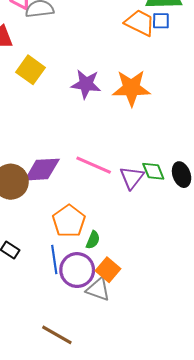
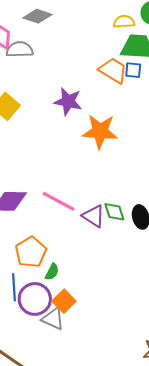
purple star: (86, 84) -> (68, 101), moved
purple triangle: (132, 178) -> (94, 216), turned -40

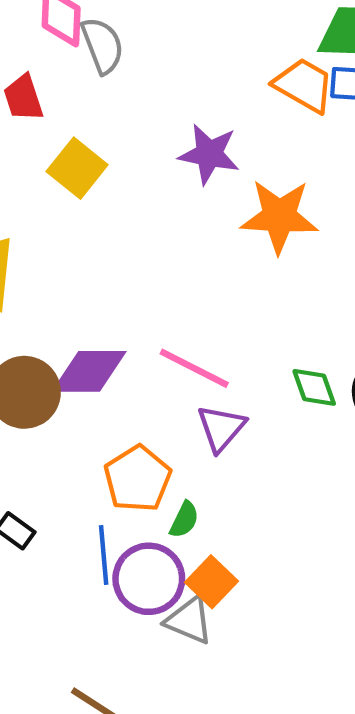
gray semicircle: (20, 49) -> (102, 45), turned 72
purple triangle: (94, 216) -> (221, 428), moved, turned 40

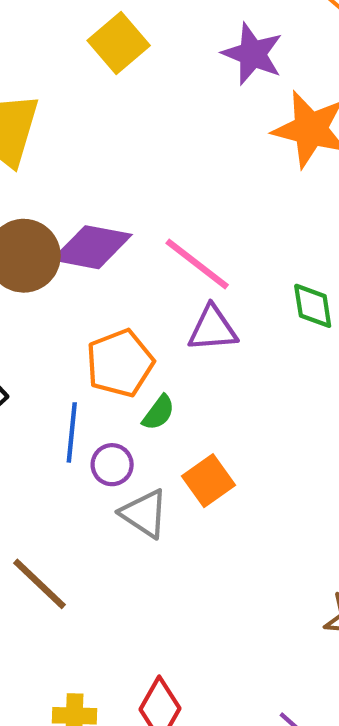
purple triangle: (221, 428) -> (213, 329), turned 34
purple circle: (149, 579) -> (112, 465), size x0.6
orange square: (211, 582) -> (208, 481), moved

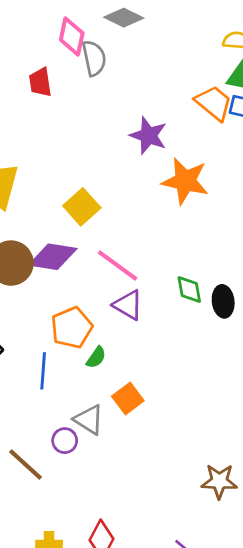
yellow square: (119, 43) -> (82, 207), moved
purple triangle: (213, 329) -> (128, 305), turned 36
purple circle: (112, 465) -> (65, 441), moved

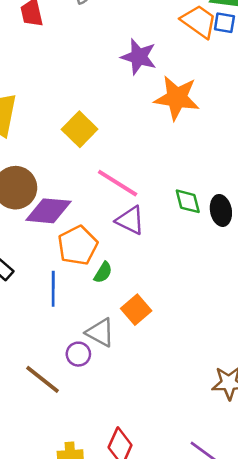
purple diamond: (53, 257) -> (48, 211), moved

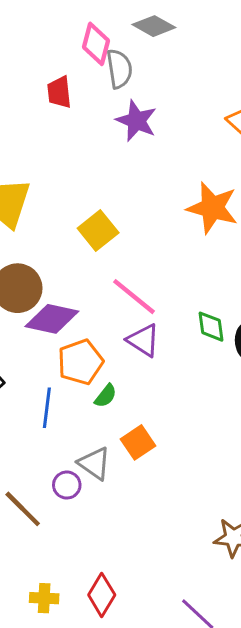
purple star: (139, 57) -> (136, 121), moved

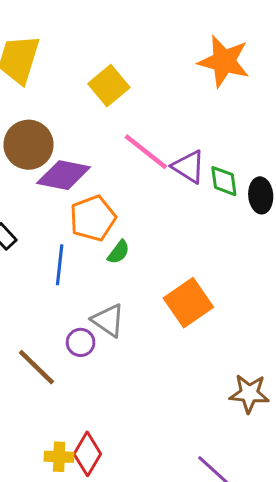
purple triangle: (143, 340) -> (189, 167), moved
orange square: (138, 442) -> (188, 303), moved, size x1.4
red diamond: (102, 595) -> (87, 454), moved

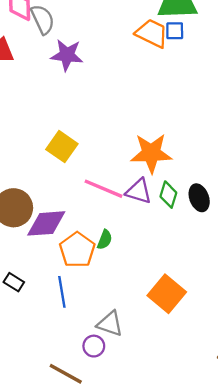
orange star: (224, 61) -> (151, 153), moved
green diamond: (224, 181) -> (168, 195), turned 40
green semicircle: (119, 252) -> (105, 240), moved

